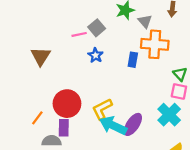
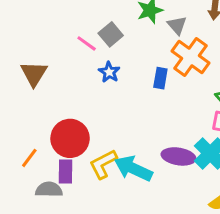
pink line: (79, 34) -> (87, 43), turned 48
orange cross: (155, 44) -> (191, 57), turned 32
yellow L-shape: (102, 109) -> (103, 164), moved
purple ellipse: (133, 124) -> (178, 156), moved, turned 65

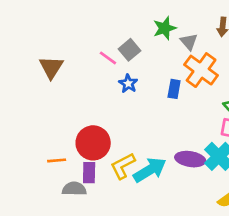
brown triangle: (34, 74) -> (51, 67), moved
orange line: (29, 158) -> (57, 160), turned 48
cyan arrow: (133, 169) -> (150, 170), turned 124

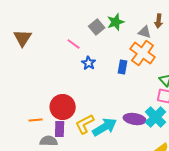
gray triangle: (189, 42) -> (145, 32), moved, turned -32
gray square: (130, 50) -> (97, 27), moved
brown triangle: (51, 67) -> (23, 38), moved

